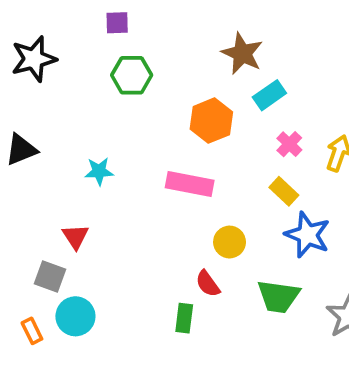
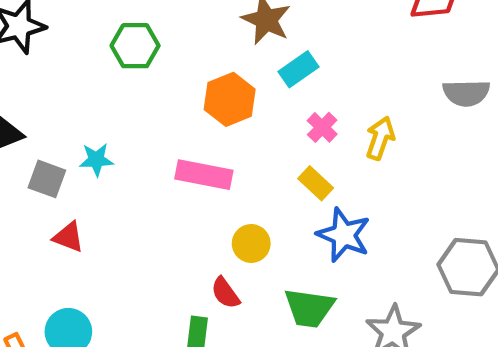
red triangle: (75, 237) -> (68, 237), turned -36
gray square: (50, 276) -> (47, 179), moved

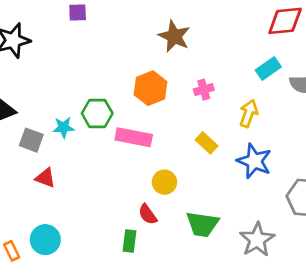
green hexagon: (135, 46) -> (97, 113), moved
cyan rectangle: (298, 69) -> (268, 69), moved
pink cross: (322, 127) -> (204, 90), moved, turned 30
blue star: (344, 235) -> (254, 161), moved

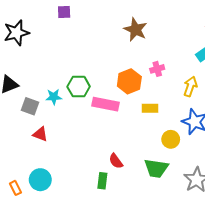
orange hexagon: (150, 88) -> (129, 81), moved
yellow rectangle: (207, 143) -> (150, 108), moved, turned -42
yellow circle: (164, 182) -> (171, 139), moved

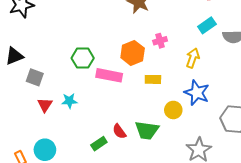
cyan star: (54, 97) -> (69, 101), moved
red triangle: (40, 134) -> (45, 105), turned 42
green trapezoid: (156, 168) -> (147, 130), moved
green rectangle: (102, 181) -> (99, 144), moved, turned 49

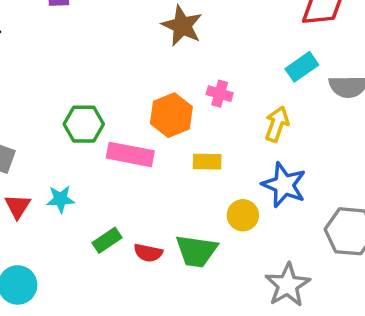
pink cross: (160, 41) -> (220, 94), turned 32
red semicircle: (119, 131) -> (148, 253), turned -42
green rectangle: (99, 144) -> (107, 240), moved

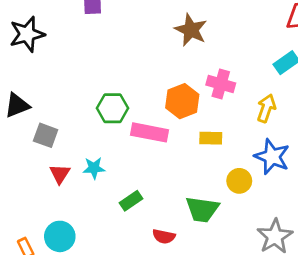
pink cross: (220, 94) -> (221, 84), size x1.4
red semicircle: (148, 253) -> (164, 236), moved

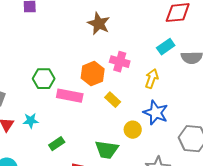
yellow rectangle: (211, 138) -> (113, 100), turned 42

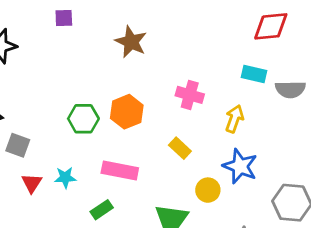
brown star: (99, 24) -> (131, 42), moved
cyan rectangle: (166, 47) -> (254, 74), turned 48
orange hexagon: (93, 74) -> (127, 112), moved
pink rectangle: (70, 96) -> (120, 170), moved

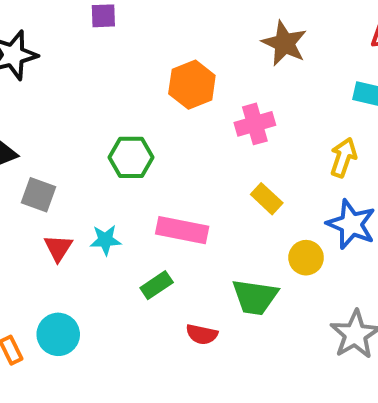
brown star: (131, 42) -> (284, 43), moved
pink cross: (190, 95) -> (255, 124), moved, turned -32
orange hexagon: (127, 112) -> (192, 85), moved

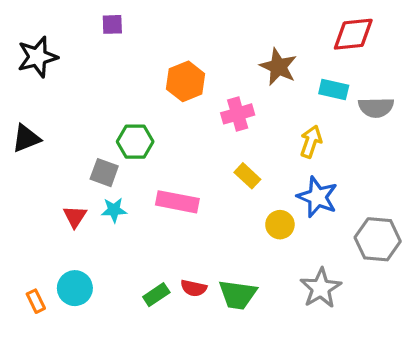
brown star: (284, 43) -> (278, 67), moved
gray square: (39, 195) -> (104, 173), moved
green rectangle: (157, 285) -> (156, 295), moved
green trapezoid: (255, 297) -> (238, 295), moved

